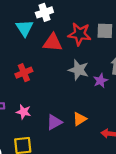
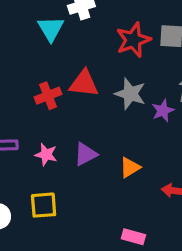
red star: (80, 34) -> (133, 40), turned -30
red triangle: (53, 43) -> (84, 83), moved
purple triangle: (54, 122) -> (86, 154), moved

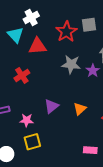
red triangle: (84, 83) -> (38, 46), moved
pink star: (46, 155) -> (27, 120), moved

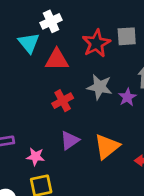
red cross: (22, 75) -> (63, 101), moved
orange triangle: (80, 109) -> (107, 146), size x1.5

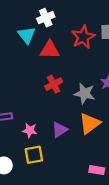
gray star: (99, 87) -> (85, 93), moved
purple triangle: (70, 140) -> (60, 130), moved

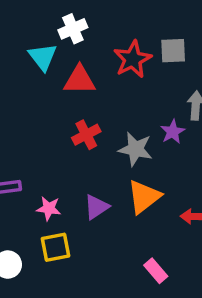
pink rectangle: (97, 170) -> (156, 271), turned 40

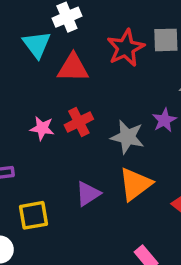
pink star: (49, 208) -> (42, 128), moved
yellow square: (55, 247) -> (33, 215), moved

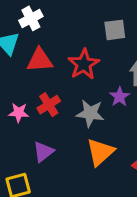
red star: (126, 48) -> (84, 64), moved
purple triangle: (88, 194) -> (43, 152), moved

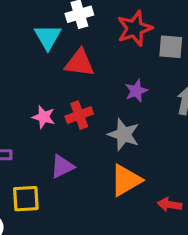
red star: (84, 64) -> (135, 28), moved
purple star: (120, 97) -> (136, 91), moved

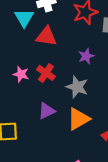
red cross: (79, 115) -> (46, 73), turned -36
purple triangle: (62, 167) -> (47, 111), moved

